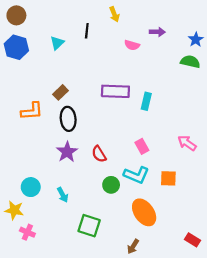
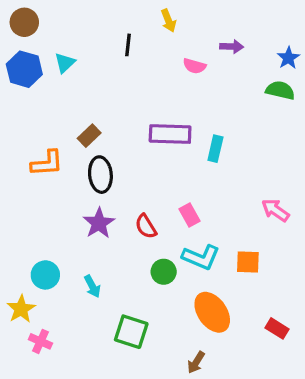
cyan triangle: (57, 43) -> (65, 63), moved
pink rectangle: (142, 146) -> (190, 215), moved
yellow star: (14, 210) -> (21, 309), turned 30
red rectangle: (192, 240) -> (277, 328), moved

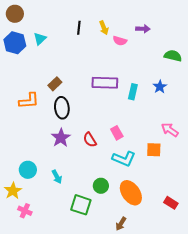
yellow arrow: (168, 21) -> (104, 28), moved
blue star: (288, 58) -> (160, 87), moved
orange square: (248, 262) -> (154, 150), moved
green circle: (164, 272) -> (101, 186), moved

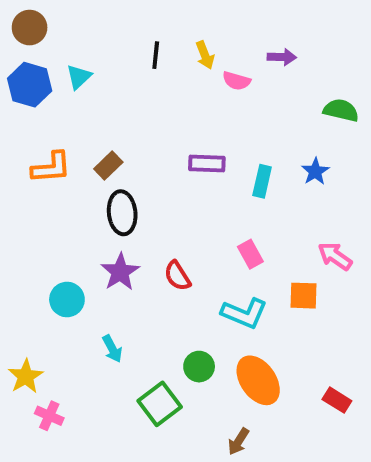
purple rectangle: (105, 83) -> (207, 164), size x0.7
orange L-shape: (29, 101) -> (51, 167), moved
pink rectangle: (117, 133) -> (250, 254), moved
cyan circle: (28, 170) -> (67, 300), moved
green square: (81, 205) -> (160, 404), turned 35

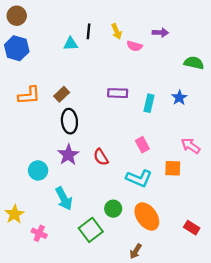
cyan triangle: (79, 77) -> (71, 44), moved, turned 40
cyan arrow: (112, 349) -> (64, 199), size x1.5
pink cross: (49, 416) -> (39, 233), moved

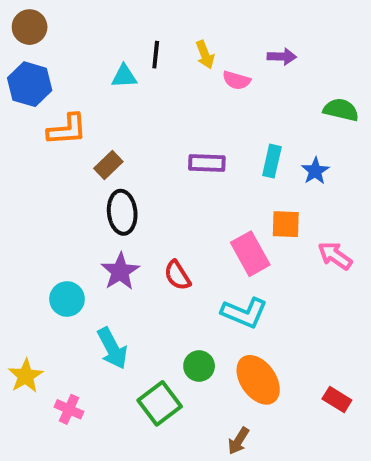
orange L-shape: (29, 95) -> (67, 130), moved
cyan rectangle: (149, 103) -> (272, 161), moved
pink rectangle: (142, 145) -> (250, 254), size x1.5
orange square: (173, 168) -> (286, 224), moved

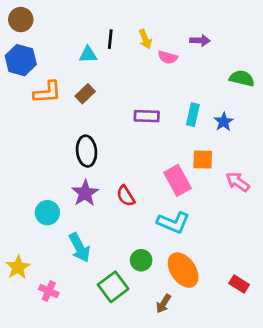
brown rectangle: (108, 165) -> (85, 94), moved
brown arrow: (238, 441) -> (163, 304), moved

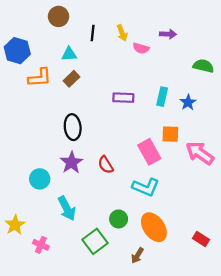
brown circle: (21, 20) -> (59, 16), moved
cyan triangle: (88, 55) -> (69, 54), moved
pink arrow: (238, 182) -> (200, 153), size x1.4

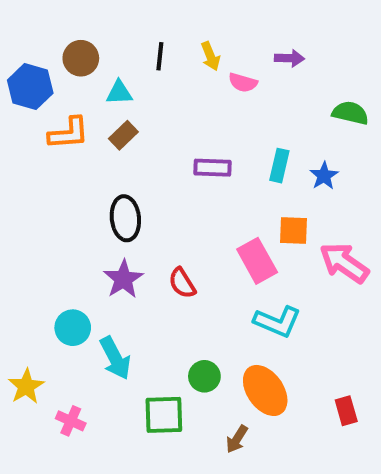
brown circle: (59, 16) -> (81, 58), moved
cyan circle: (40, 179) -> (73, 328), moved
cyan L-shape: (146, 187) -> (277, 322), moved
red rectangle: (201, 239) -> (346, 411), turned 42
green square: (95, 241) -> (164, 415), turned 35

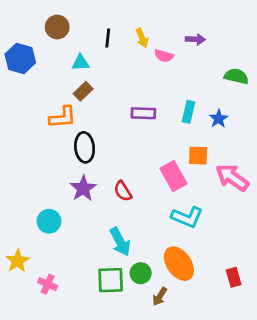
brown circle: (81, 58) -> (57, 27), moved
orange L-shape: (69, 133) -> (63, 117), moved
cyan arrow: (115, 358) -> (120, 242), moved
green circle: (204, 376) -> (141, 273), moved

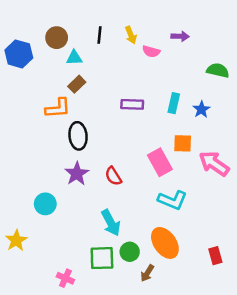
brown circle: (57, 27) -> (57, 38), moved
pink cross: (48, 284) -> (65, 278), moved

